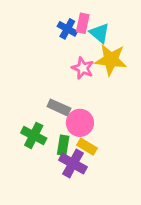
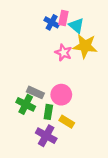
gray rectangle: (59, 107) -> (35, 92), moved
yellow rectangle: (87, 147) -> (67, 122), moved
purple cross: (73, 164) -> (46, 136), moved

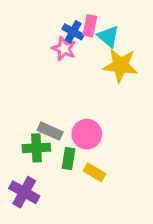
pink star: (63, 53) -> (64, 49), moved
green cross: (26, 104) -> (36, 148), turned -30
purple cross: (46, 136) -> (24, 192), moved

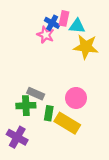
cyan triangle: (108, 36) -> (77, 26), turned -35
pink circle: (87, 134) -> (76, 98), moved
yellow rectangle: (94, 172) -> (67, 123), size x1.6

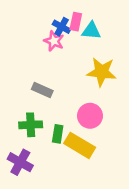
yellow star: (86, 47) -> (102, 72), moved
gray rectangle: (36, 94) -> (42, 90), moved

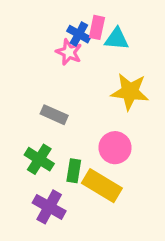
green cross: (31, 125) -> (39, 159), turned 35
purple cross: (20, 162) -> (49, 207), moved

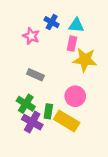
pink rectangle: (97, 27) -> (72, 44), moved
pink star: (69, 52) -> (31, 36), moved
purple cross: (49, 207) -> (32, 122), moved

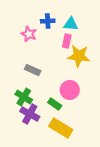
blue cross: (52, 22) -> (48, 21), turned -32
green rectangle: (48, 111) -> (55, 104), moved, turned -64
yellow rectangle: (67, 121) -> (61, 128), moved

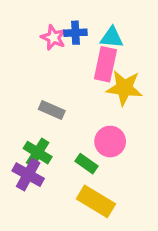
pink star: (29, 34) -> (53, 37), moved
pink rectangle: (67, 41) -> (105, 64), size x1.5
purple cross: (30, 114) -> (28, 175), moved

